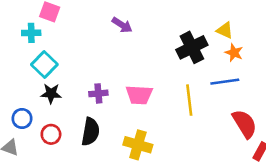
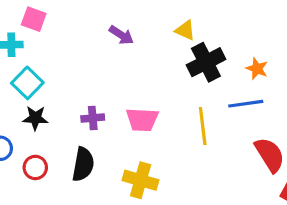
yellow triangle: (225, 30) -> (185, 30), moved

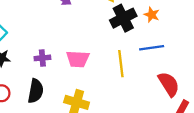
orange star: (257, 69) -> (152, 15), moved

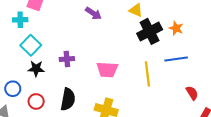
purple cross: (42, 58) -> (67, 59), moved
red semicircle: (169, 84) -> (192, 93), size x0.6

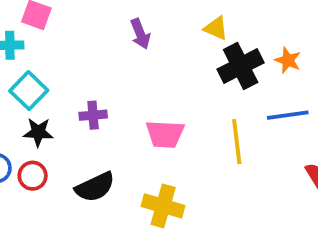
purple arrow: (93, 13) -> (140, 34), turned 35
black semicircle: (68, 99) -> (95, 187), turned 55
red circle: (36, 101) -> (33, 176), moved

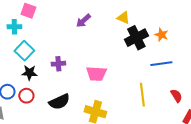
purple arrow: (140, 34) -> (83, 21), turned 70
yellow line: (237, 142) -> (142, 95), moved

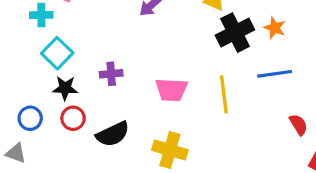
yellow line: (142, 95) -> (224, 94), moved
red circle: (26, 96) -> (73, 118), moved

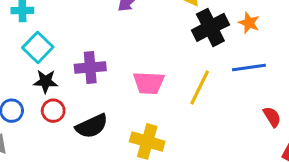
purple cross: (111, 74) -> (90, 68), size x1.4
yellow line: (224, 94) -> (200, 88), turned 33

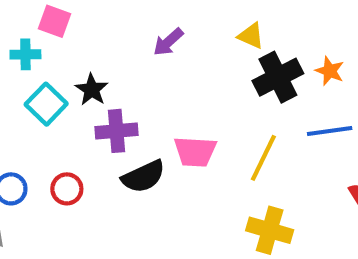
black star: (46, 81) -> (92, 90), moved, turned 30
black semicircle: (92, 126) -> (143, 176), moved
yellow cross: (147, 141) -> (270, 230), moved

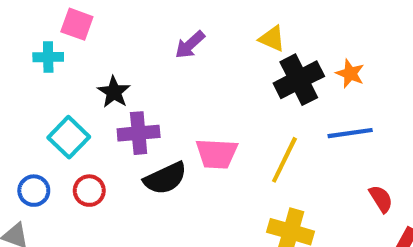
cyan square: (46, 104) -> (69, 137), moved

